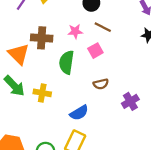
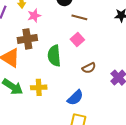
pink star: (75, 31) -> (34, 16), moved

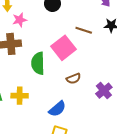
brown line: (79, 17) -> (84, 30), moved
pink square: (77, 40) -> (63, 48), size x1.6

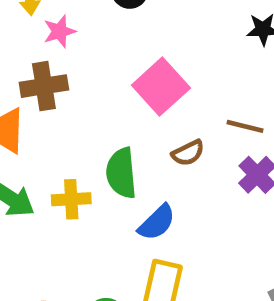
brown line: (84, 30) -> (245, 126), moved
green semicircle: (38, 63) -> (121, 173), moved

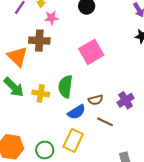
brown line: (245, 126) -> (105, 122), moved
brown semicircle: (188, 153) -> (96, 100), moved

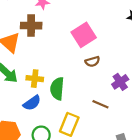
green semicircle: (65, 87) -> (57, 89), moved
brown semicircle: (96, 100) -> (92, 62), moved
blue semicircle: (76, 112) -> (32, 103), moved

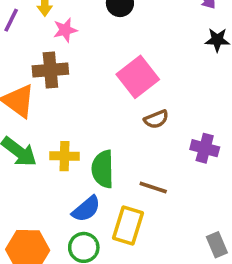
purple cross: (120, 82) -> (205, 148), turned -35
blue semicircle: (32, 103) -> (86, 209), moved
brown line: (100, 104) -> (153, 187), moved

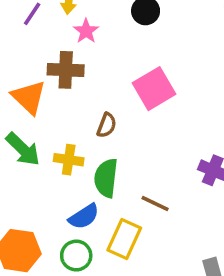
pink star: (65, 30) -> (86, 31), turned -30
brown semicircle: (156, 119) -> (107, 125), moved, turned -55

